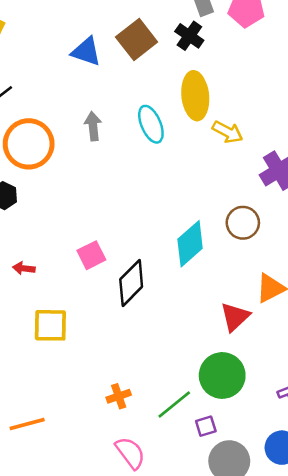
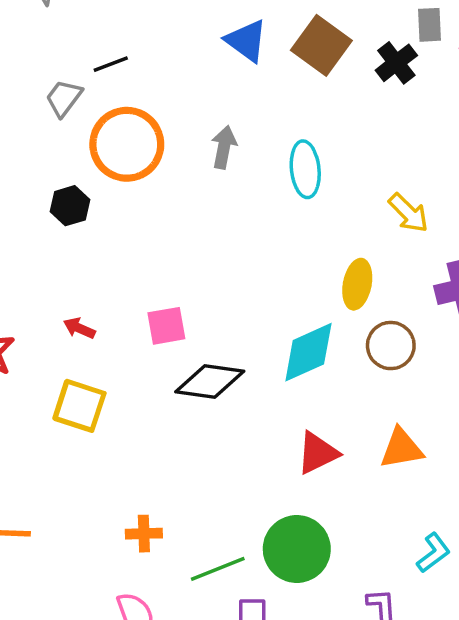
brown square: (137, 40) -> (321, 45), turned -33
yellow ellipse: (195, 96) -> (357, 284), moved, size x0.7
red arrow: (24, 268) -> (79, 328), moved
black diamond: (131, 283) -> (210, 382), turned 36
red triangle: (235, 317) -> (318, 453), moved

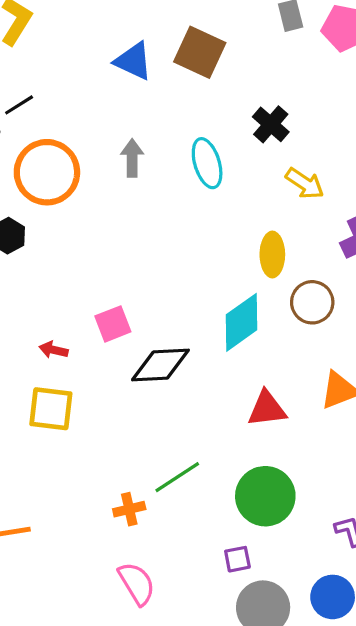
black cross: (396, 63) -> (271, 124), moved
red arrow: (79, 328) -> (53, 350), moved
red triangle: (318, 453) -> (267, 409), turned 30
green line: (218, 569) -> (177, 477), moved

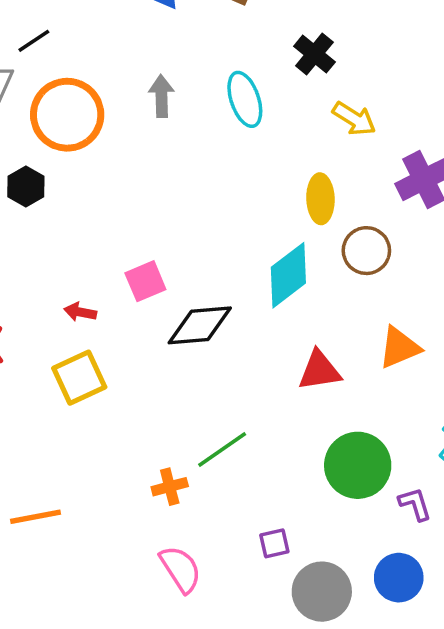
yellow square: (51, 409) -> (79, 378), turned -30
green circle: (265, 496) -> (358, 465), moved
purple square: (237, 559) -> (274, 543), moved

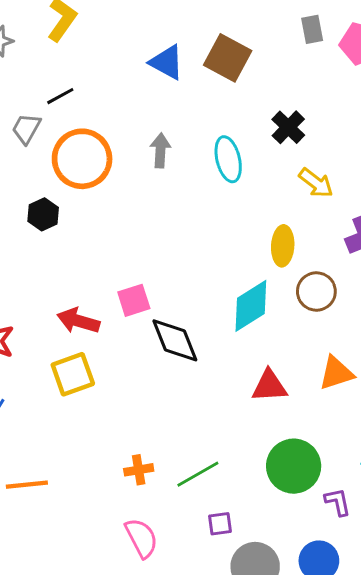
red arrow: (80, 312) -> (78, 321), size x1.6
black diamond: (200, 325) -> (175, 340), turned 68
green line: (222, 450) -> (198, 474), moved

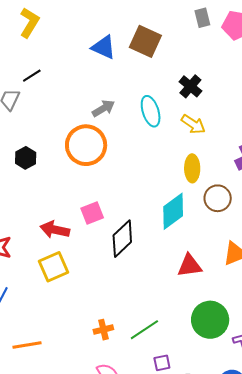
gray arrow: (160, 150) -> (103, 108), turned 60
orange circle: (82, 159) -> (86, 145), moved
yellow arrow: (316, 183) -> (193, 124), moved
black diamond: (175, 340) -> (122, 239), turned 72

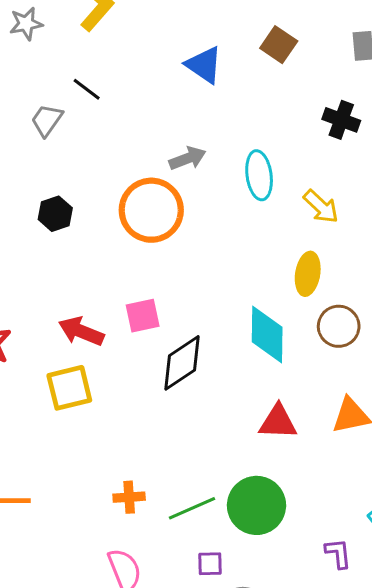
brown square: (145, 41) -> (279, 45), moved, size x0.7
black line: (32, 76) -> (87, 89), turned 60
black cross: (190, 86) -> (341, 120), moved, turned -30
cyan diamond: (173, 211) -> (267, 334), turned -63
green circle: (210, 320) -> (256, 505), moved

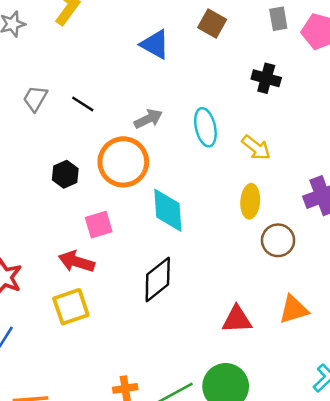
black line: (87, 89) -> (83, 104), moved
black hexagon: (55, 214) -> (65, 174), moved
pink square: (143, 316) -> (99, 225), moved
cyan diamond: (267, 334) -> (168, 210), moved

